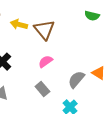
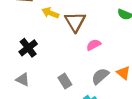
pink semicircle: (46, 61) -> (94, 45), moved

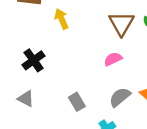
yellow arrow: (50, 13) -> (62, 19), turned 42
brown triangle: (75, 22) -> (121, 23), moved

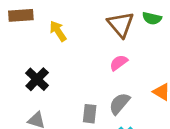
gray semicircle: (120, 97) -> (119, 104), moved
gray rectangle: (77, 102) -> (90, 114), turned 48

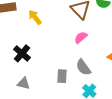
gray semicircle: (119, 104) -> (83, 67), turned -72

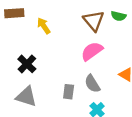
pink semicircle: (81, 37) -> (92, 51), size x1.5
gray triangle: (23, 83) -> (26, 97), size x1.5

